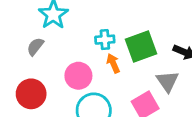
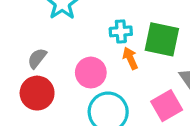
gray semicircle: (35, 47) -> (37, 58), moved
green square: (141, 47) -> (162, 39), turned 32

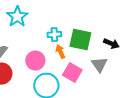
pink square: (167, 106) -> (72, 73), moved, turned -30

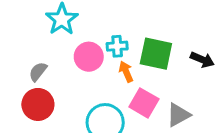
pink circle: (35, 61) -> (89, 57), moved
gray triangle: (99, 65) -> (178, 115), moved, turned 36

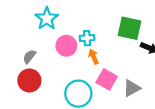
green square: (156, 54) -> (129, 28), moved

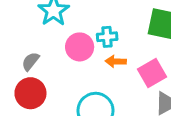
orange arrow: (94, 57) -> (116, 61), turned -64
pink square: (107, 79) -> (152, 73), moved, turned 30

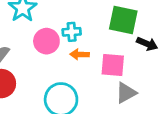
pink square: (152, 73) -> (113, 65), turned 35

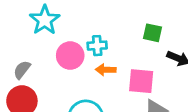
green square: (123, 20) -> (152, 33), size x0.6

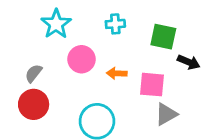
green square: (152, 33) -> (163, 37), size x1.4
cyan cross: (97, 46) -> (115, 24), moved

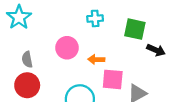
cyan star: (56, 24) -> (19, 17), moved
gray semicircle: (34, 73) -> (27, 59), turned -49
pink square: (152, 85) -> (113, 79), moved

